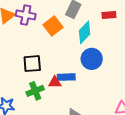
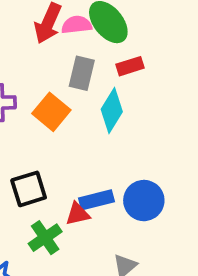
red rectangle: (109, 15) -> (130, 66), moved
blue circle: (92, 59) -> (144, 201), moved

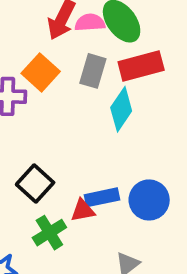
red rectangle: (130, 66) -> (141, 66), size x1.6
orange square: (51, 112) -> (41, 72), moved
black square: (29, 189) -> (35, 183), turned -33

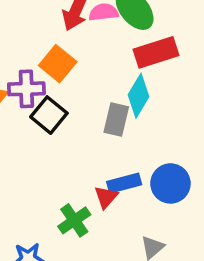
gray rectangle: (93, 71) -> (116, 120), moved
black square: (35, 183) -> (49, 115), moved
red triangle: (83, 210) -> (106, 197), turned -35

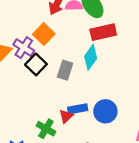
purple cross: (26, 89) -> (24, 48), turned 30
gray rectangle: (116, 120) -> (65, 70), moved
green cross: (74, 220) -> (46, 129), turned -30

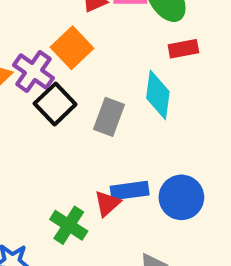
red rectangle: (103, 32) -> (183, 49), size x0.6
cyan diamond: (91, 57) -> (158, 95), turned -30

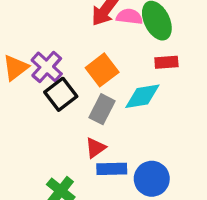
orange square: (72, 48) -> (102, 70), moved
cyan diamond: (158, 95) -> (142, 96), turned 66
red triangle: (107, 204) -> (95, 148), moved

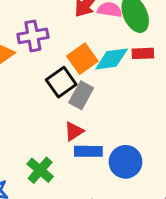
purple cross: (47, 67) -> (33, 36), moved, turned 36
black square: (61, 94) -> (61, 82), moved
cyan diamond: (142, 96) -> (112, 59), moved

